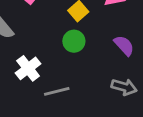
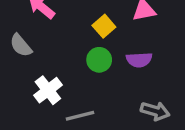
purple semicircle: (124, 45) -> (139, 60), moved, turned 130

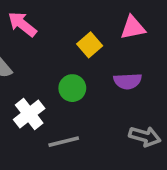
green circle: (99, 60) -> (72, 88), moved

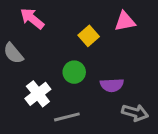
purple semicircle: (128, 81) -> (112, 85), moved

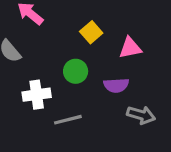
pink triangle: (125, 21) -> (130, 48), moved
white cross: (38, 94) -> (37, 95), turned 30

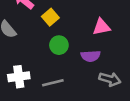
yellow square: (91, 32) -> (50, 17), moved
white cross: (37, 95) -> (19, 77), moved

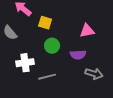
yellow square: (50, 17) -> (45, 23), turned -32
white cross: (19, 77) -> (25, 63), moved

